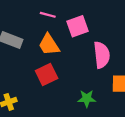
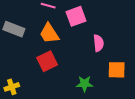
pink semicircle: (102, 55) -> (98, 43), size x0.7

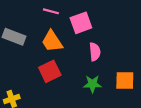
pink semicircle: (98, 43) -> (95, 52), moved
green star: (85, 84) -> (92, 84), moved

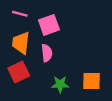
orange trapezoid: (52, 41) -> (21, 43), turned 40
pink semicircle: (95, 52) -> (47, 53), moved

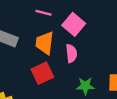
pink square: (49, 25) -> (74, 24), turned -30

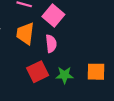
red square: (42, 73) -> (38, 72), moved

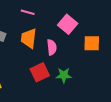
pink square: (53, 16) -> (68, 24), moved
orange square: (96, 72) -> (92, 43), moved

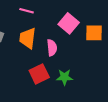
orange square: (92, 43) -> (94, 33), moved

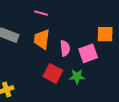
pink square: (69, 23) -> (88, 53), moved, turned 30
red square: (39, 74) -> (53, 73), turned -36

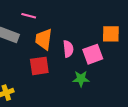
pink line: (41, 13) -> (29, 16), moved
red square: (53, 73) -> (39, 66), moved, turned -36

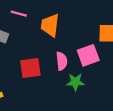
orange trapezoid: (44, 39) -> (50, 25), moved
pink semicircle: (68, 49) -> (62, 61), moved

